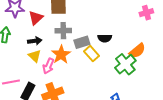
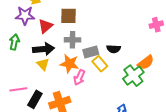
black arrow: (35, 41) -> (44, 49), size x1.5
orange star: (61, 55) -> (69, 64), turned -30
pink arrow: (48, 66) -> (79, 77), moved

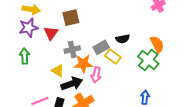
gray cross: (73, 40) -> (72, 50), moved
black arrow: (44, 49) -> (72, 84), moved
orange semicircle: (146, 62) -> (157, 44), turned -66

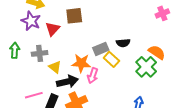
purple star: (29, 28) -> (31, 21), turned 30
orange semicircle: (157, 44) -> (157, 52), turned -36
gray cross: (72, 50) -> (40, 53), moved
green arrow: (25, 56) -> (15, 50), moved

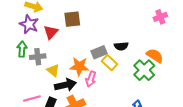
green arrow: (15, 50) -> (22, 49), moved

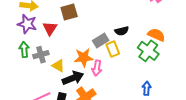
yellow rectangle: (109, 63) -> (113, 49), turned 35

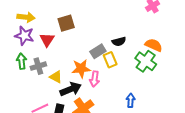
blue arrow: (147, 88) -> (131, 100), moved

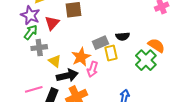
green arrow: (22, 61) -> (31, 32), moved, turned 35
orange star: (81, 69) -> (81, 57), turned -30

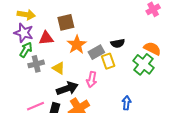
red triangle: (52, 23) -> (46, 38), turned 49
orange star: (81, 57) -> (77, 45), moved
yellow triangle: (55, 61) -> (59, 68), moved

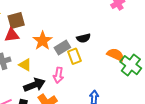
brown square: (66, 22) -> (16, 21), moved
orange semicircle: (152, 49) -> (116, 55), moved
green cross: (144, 64) -> (131, 65), moved

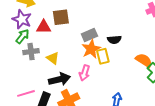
brown square: (16, 21) -> (61, 17), moved
orange star: (43, 41) -> (91, 49), moved
gray rectangle: (62, 48) -> (89, 35), moved

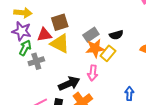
orange star: (91, 49) -> (95, 48), turned 30
yellow rectangle: (103, 56) -> (108, 53), turned 63
yellow triangle: (53, 58) -> (60, 43), moved, size x1.5

